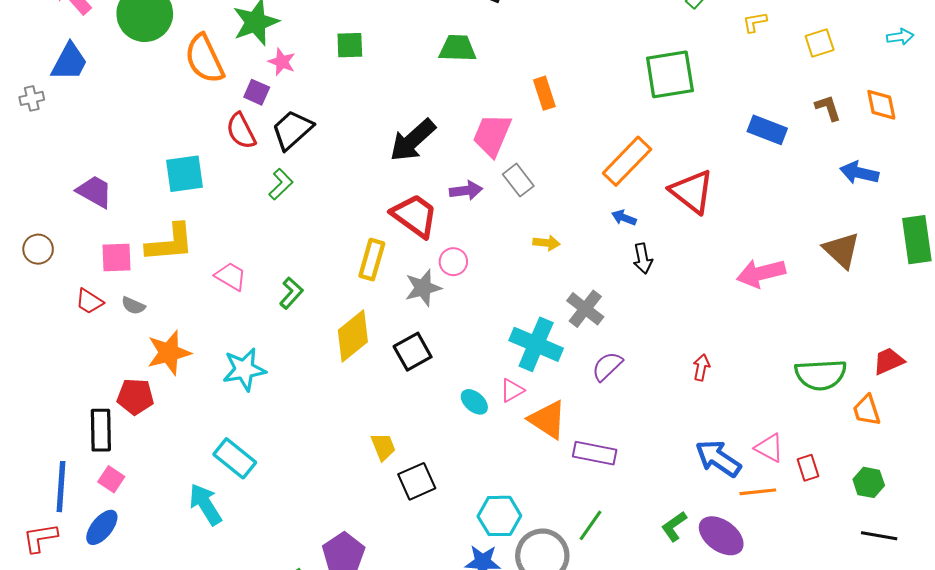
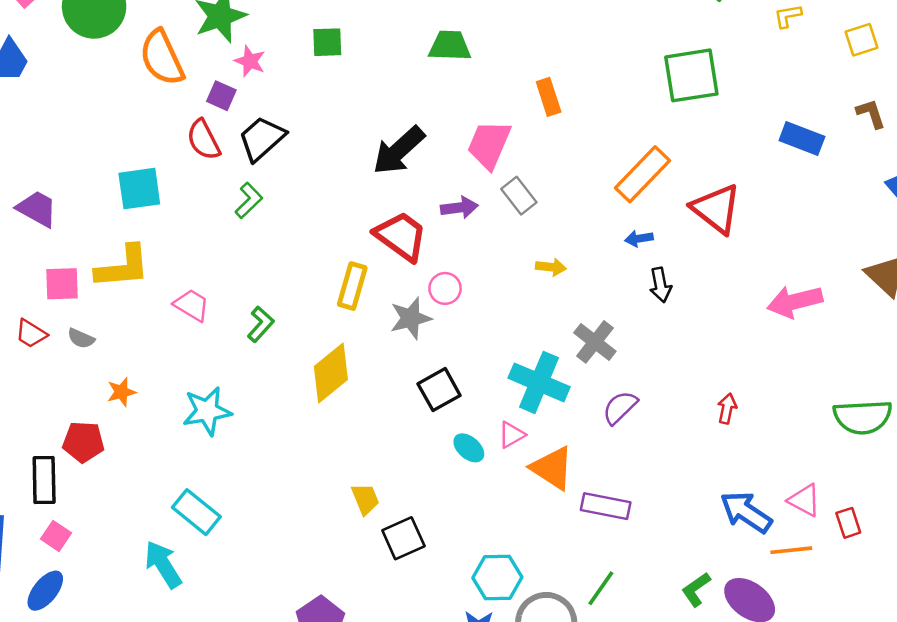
blue arrow: (624, 218) -> (639, 238), turned -30
black square: (413, 352) -> (439, 390), moved
orange star: (169, 353) -> (121, 392), size x0.6

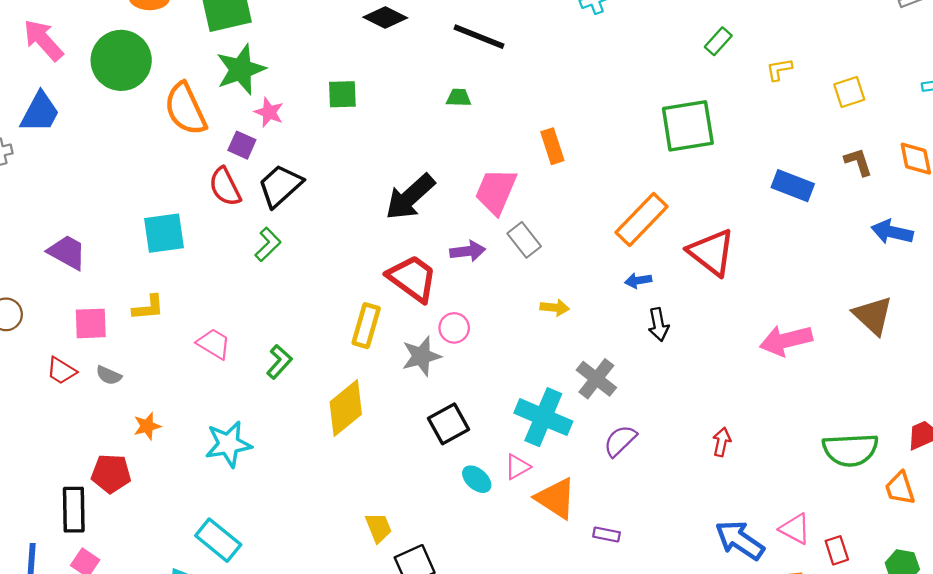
green trapezoid: (450, 46) -> (459, 98), size x0.6
yellow L-shape: (123, 267) -> (148, 308), size x0.6
purple rectangle: (606, 506) -> (607, 534), size x0.6

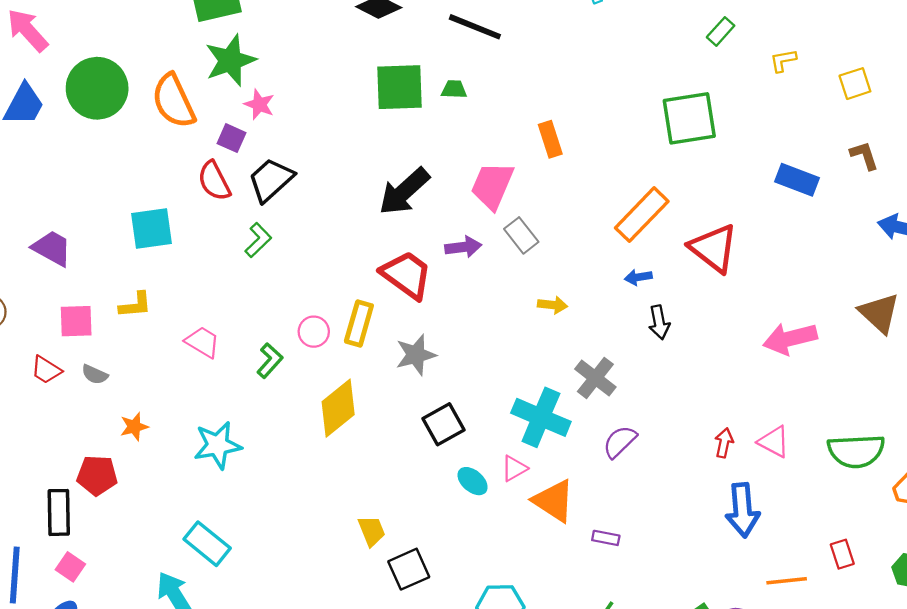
green circle: (121, 60) -> (97, 88), moved
green square: (342, 94) -> (400, 87), moved, size x1.6
pink circle: (454, 328) -> (314, 332), moved
pink triangle: (795, 529) -> (774, 442), moved
blue arrow: (740, 540) -> (743, 510), moved, turned -129

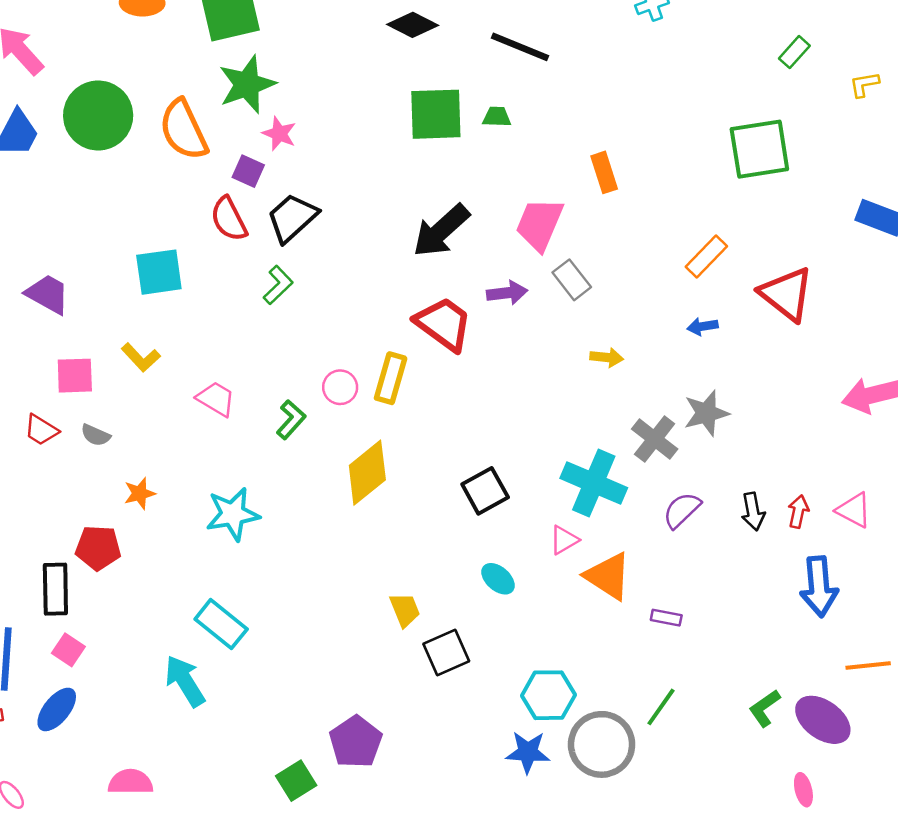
orange rectangle: (642, 215) -> (706, 257), size x0.7
yellow L-shape: (135, 305) -> (141, 357), turned 52
black arrow: (659, 322) -> (753, 511), moved
gray star: (416, 355) -> (706, 413), moved
cyan ellipse: (473, 481) -> (498, 579), moved

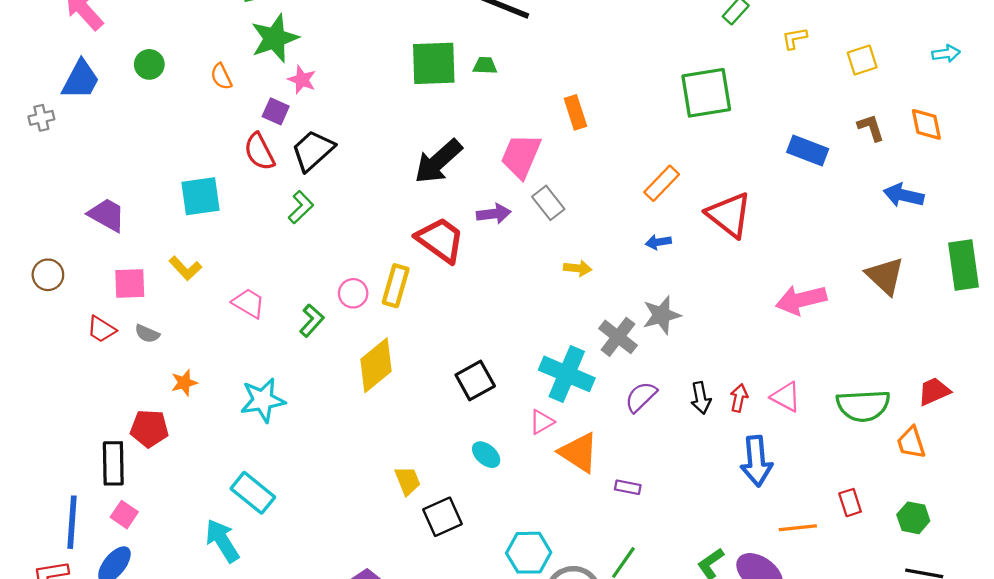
green circle: (98, 115) -> (149, 64), size x0.5
orange semicircle: (184, 130) -> (221, 76), size x0.5

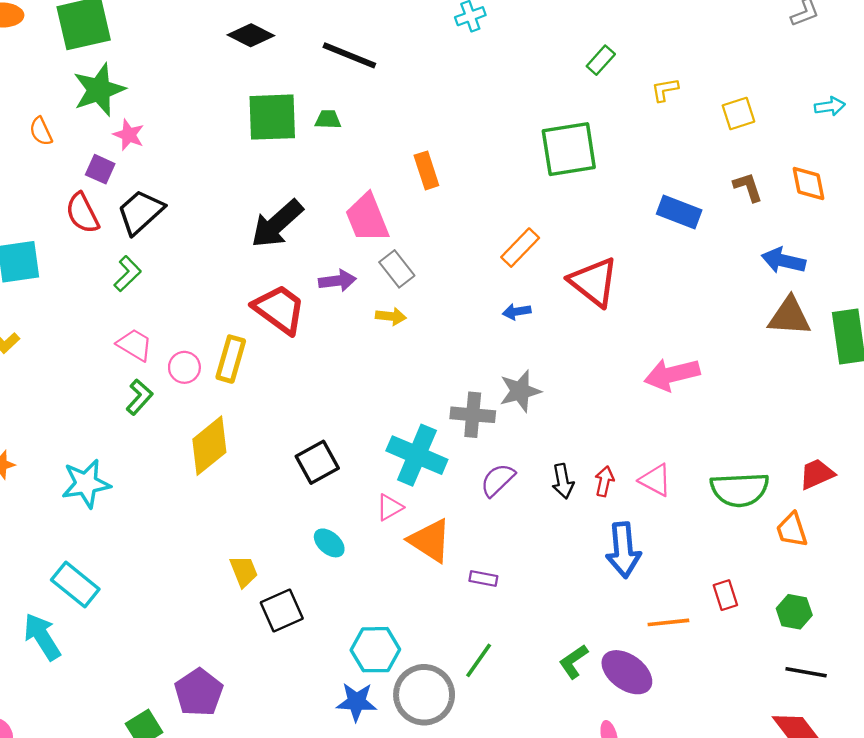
pink trapezoid: (521, 156) -> (367, 218), turned -45
yellow arrow: (578, 268) -> (391, 316), moved
brown triangle: (885, 276) -> (789, 316), moved, turned -39
pink trapezoid: (248, 303) -> (135, 345), moved
gray cross: (618, 337) -> (473, 415), turned -33

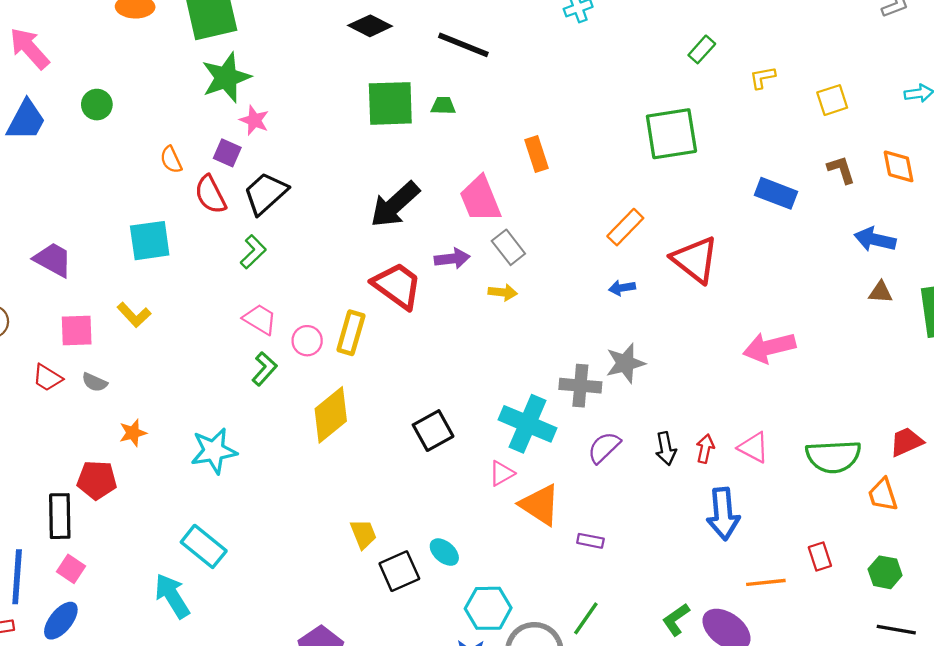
orange semicircle: (41, 131) -> (171, 160), moved
brown triangle: (789, 316) -> (881, 292), size x0.6
cyan ellipse: (329, 543) -> (444, 552), moved

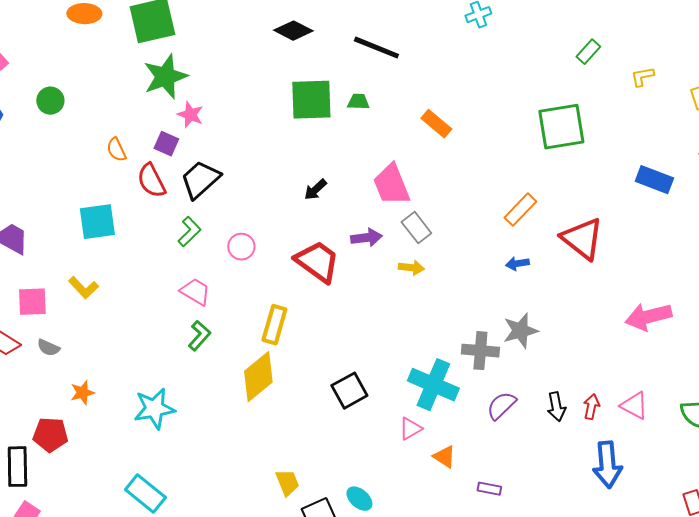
orange rectangle: (536, 154) -> (436, 124), moved, turned -32
black arrow: (395, 205) -> (315, 190), size x0.5
yellow rectangle: (351, 333) -> (274, 325), moved
pink circle: (307, 341) -> (241, 247), moved
orange triangle: (540, 505) -> (444, 457), size x0.6

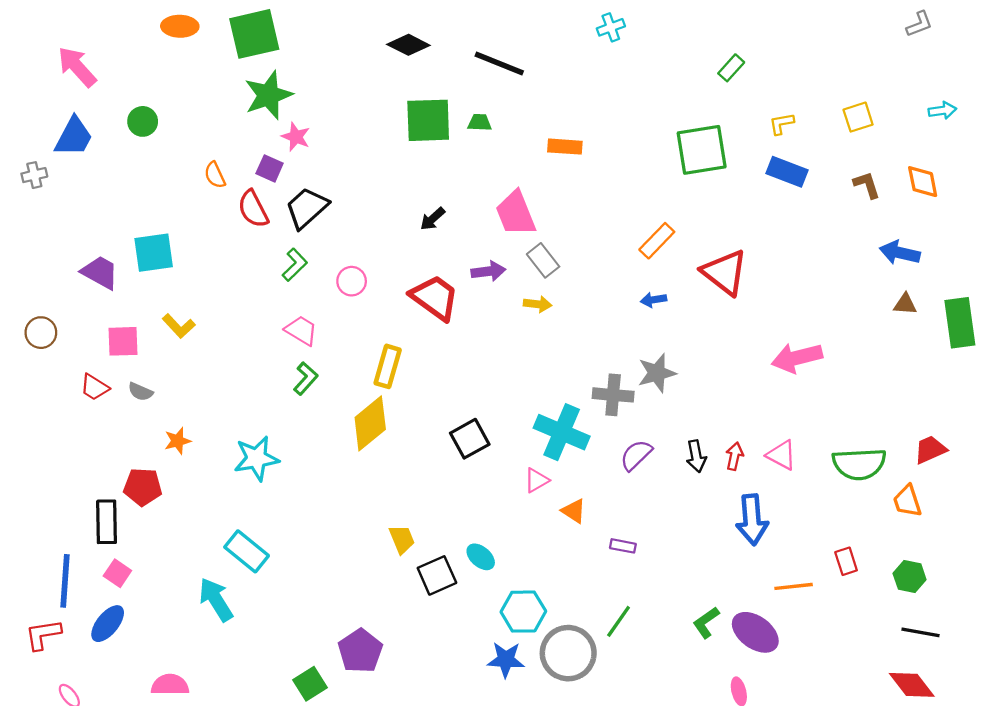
yellow L-shape: (642, 77) -> (782, 124), moved
orange rectangle: (436, 124) -> (565, 147), turned -36
blue rectangle: (654, 180) -> (787, 172), moved
cyan square: (97, 222) -> (154, 253), moved

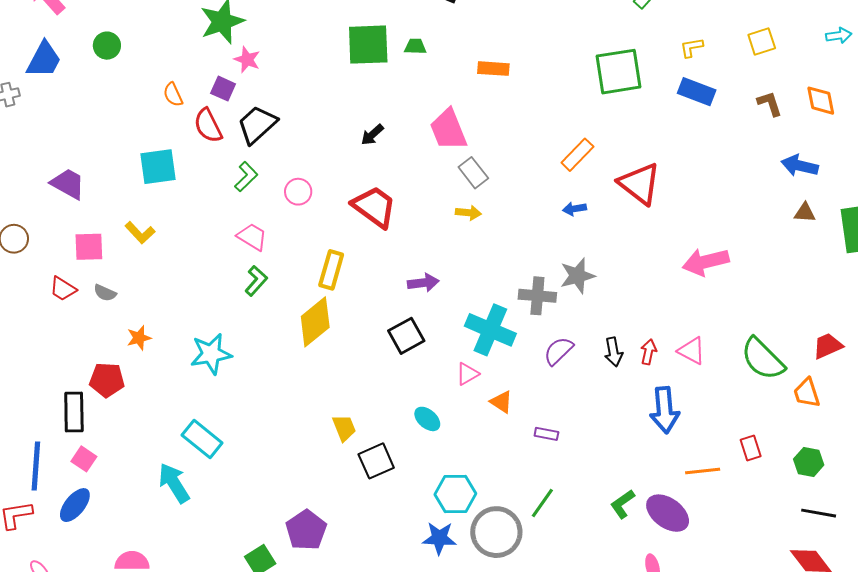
cyan square: (154, 253) -> (158, 167), moved
purple arrow: (488, 271) -> (423, 283), moved
green semicircle: (859, 464) -> (763, 359), turned 48
cyan ellipse: (481, 557) -> (427, 419), moved

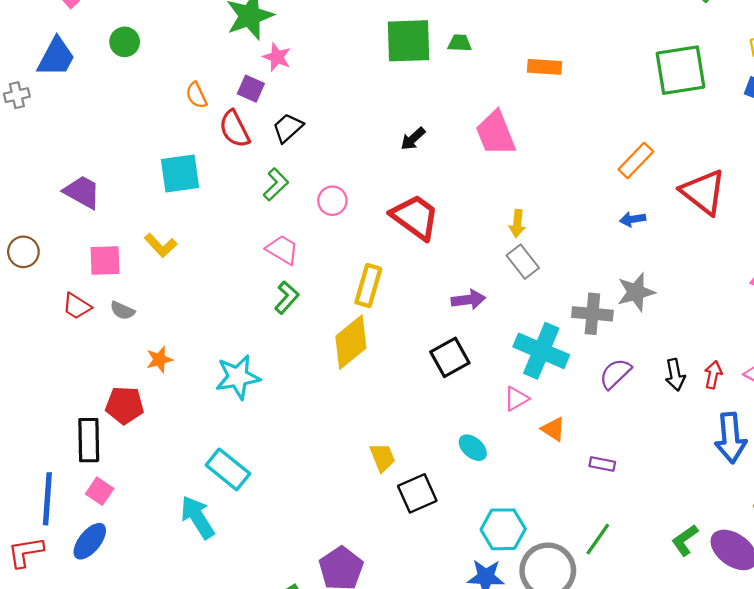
black trapezoid: (257, 125) -> (288, 128), size x0.7
gray rectangle: (473, 173) -> (523, 262), moved
yellow arrow: (468, 213) -> (517, 224), turned 90

